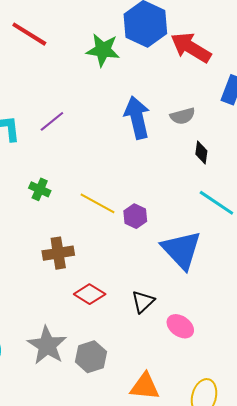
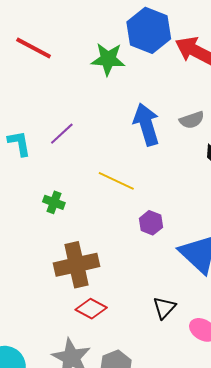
yellow line: (97, 203) -> (116, 181), moved
brown cross: (58, 253) -> (77, 265), size x1.4
red diamond: (90, 294) -> (91, 309), moved

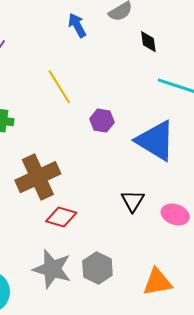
blue arrow: (146, 124) -> (77, 25), size x0.6
yellow line: (116, 181) -> (59, 87), turned 45

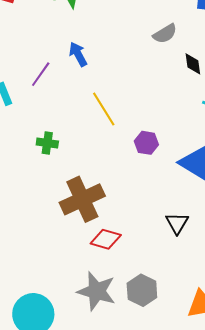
blue arrow: (77, 25) -> (78, 54), moved

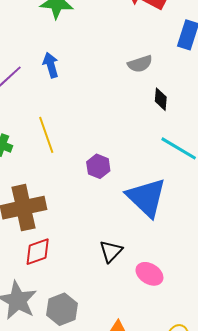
yellow line: (104, 109) -> (46, 135), moved
red diamond: (106, 239) -> (38, 252), turned -48

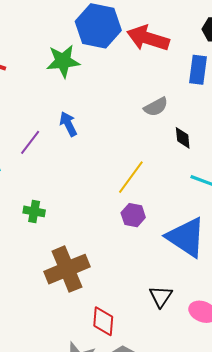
yellow line: (46, 135) -> (131, 177), moved, turned 66
red diamond: (38, 252) -> (103, 321), moved, turned -56

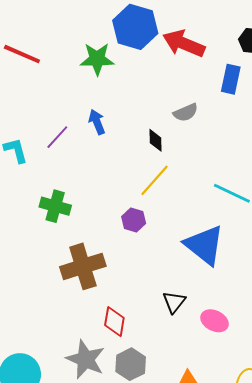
black diamond: (183, 138) -> (155, 140), moved
green cross: (34, 211) -> (55, 206), size x1.4
purple hexagon: (133, 215) -> (134, 220), moved

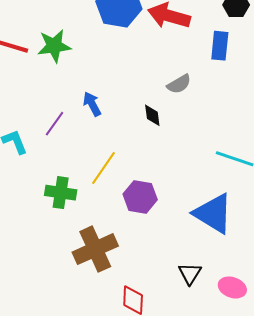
green star: (97, 59) -> (54, 46), moved
yellow line: (155, 180) -> (103, 168), moved
purple hexagon: (134, 220) -> (140, 197), size x1.4

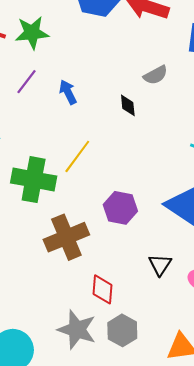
purple line: (54, 124) -> (26, 82), moved
green cross: (61, 193) -> (34, 180), size x1.4
purple hexagon: (140, 197) -> (120, 208), moved

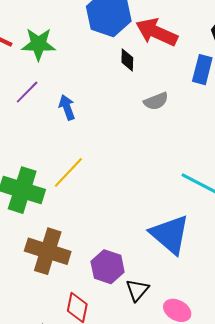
black diamond: (128, 105) -> (127, 60), moved
purple hexagon: (120, 208) -> (108, 267), moved
brown cross: (66, 237) -> (48, 251), turned 33

